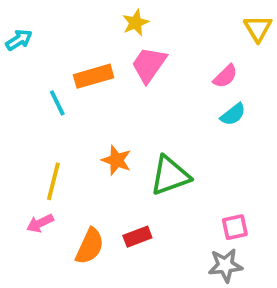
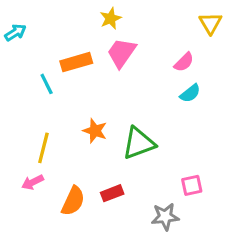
gray star: (225, 265) -> (165, 217), moved

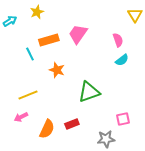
yellow star: (111, 18) -> (37, 12), moved
pink semicircle: (184, 62) -> (118, 40), turned -64
orange star: (95, 131) -> (57, 70), moved
yellow line: (43, 148) -> (28, 95), turned 54

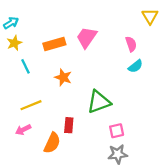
yellow star: (37, 12) -> (14, 43), moved
cyan line: (30, 54) -> (25, 66), moved
pink square: (123, 119) -> (117, 131), moved
red rectangle: (72, 124) -> (69, 125), moved, turned -64

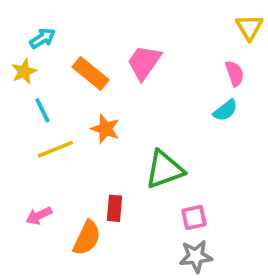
cyan arrow: (11, 23) -> (42, 38), moved
orange rectangle: (54, 44) -> (91, 73), turned 55
pink semicircle: (131, 44) -> (235, 73), moved
yellow line: (31, 105) -> (55, 149), moved

